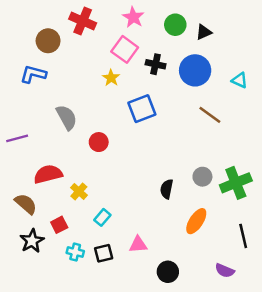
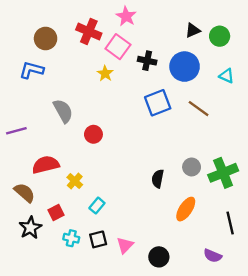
red cross: (83, 21) -> (89, 31), moved
green circle: (175, 25) -> (220, 36), moved
blue square: (142, 109) -> (158, 103), moved
pink triangle: (138, 245) -> (125, 245), moved, turned -42

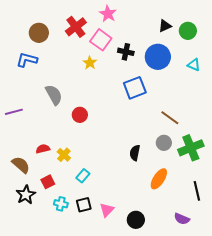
red cross: (89, 31) -> (76, 27), turned 30
brown line: (199, 109) -> (170, 118), moved
red semicircle: (46, 165) -> (43, 149), moved, size x0.6

